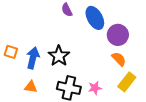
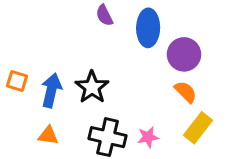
blue ellipse: (95, 18) -> (148, 28), turned 30

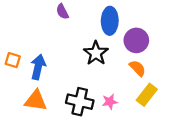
purple semicircle: (104, 15) -> (62, 12), moved
black star: (92, 87) -> (96, 53), moved
orange triangle: (48, 136) -> (36, 100), size x1.5

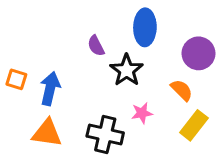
purple semicircle: (62, 12) -> (96, 46), moved
purple circle: (136, 40) -> (198, 53), moved
pink star: (110, 102) -> (142, 113), moved

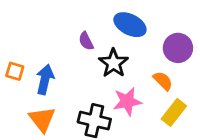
blue ellipse: (145, 27) -> (130, 25), turned -64
pink star: (142, 113) -> (127, 101), size x1.5
orange triangle: (47, 133) -> (42, 119), turned 44

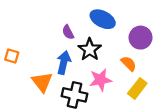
blue arrow: (45, 79) -> (64, 62), moved
orange triangle: (42, 119) -> (42, 82), moved

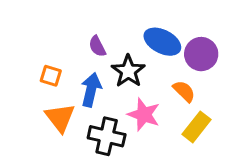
blue ellipse: (103, 19) -> (162, 42), moved
orange square: (12, 56) -> (51, 76), moved
pink star: (100, 80) -> (144, 115), turned 30

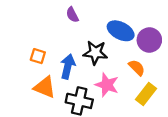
purple semicircle: (97, 46) -> (72, 15), moved
black star: (128, 71) -> (95, 53), turned -30
orange triangle: (60, 118) -> (45, 87), turned -30

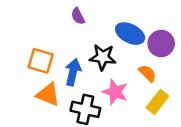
orange square: (38, 56) -> (41, 61), size x1.5

